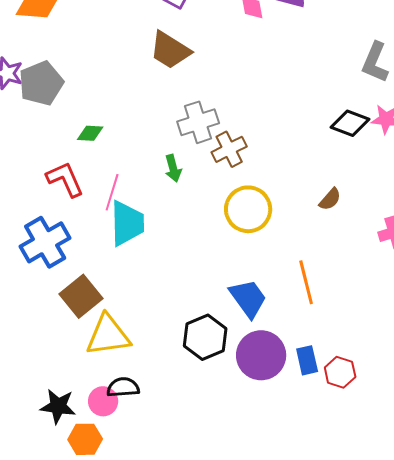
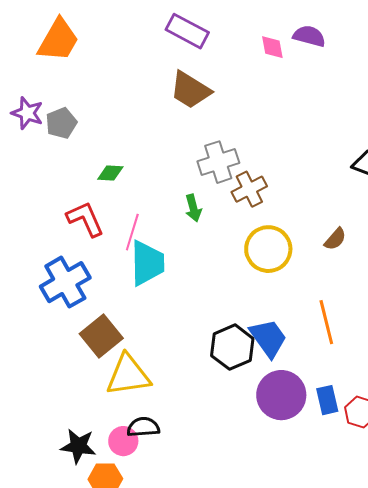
gray pentagon: (41, 83) -> (61, 123), size x0.7
brown semicircle: (330, 199) -> (335, 239), moved
black hexagon: (205, 337) -> (232, 347), moved

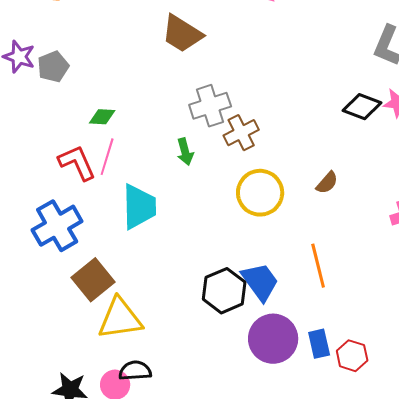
pink line: (132, 232) -> (107, 157), moved

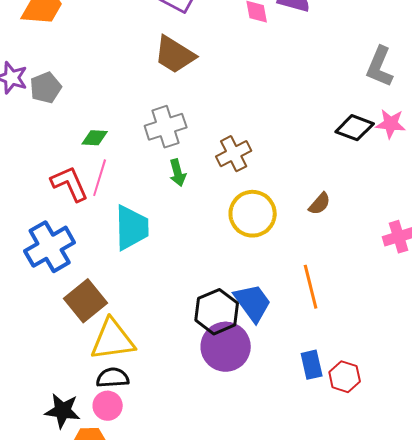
gray cross: (210, 106) -> (166, 127), moved
purple circle: (273, 339) -> (226, 347), moved
black semicircle: (135, 371) -> (113, 378), moved

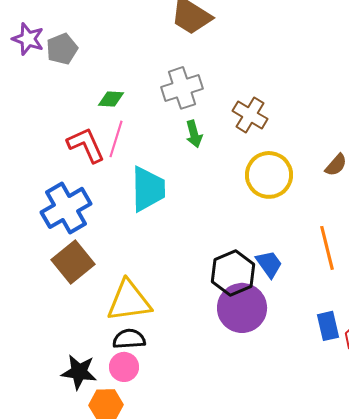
brown cross: (234, 154) -> (250, 115), turned -32
brown square: (86, 301) -> (73, 262), moved
blue trapezoid: (253, 303) -> (269, 264), size x0.7

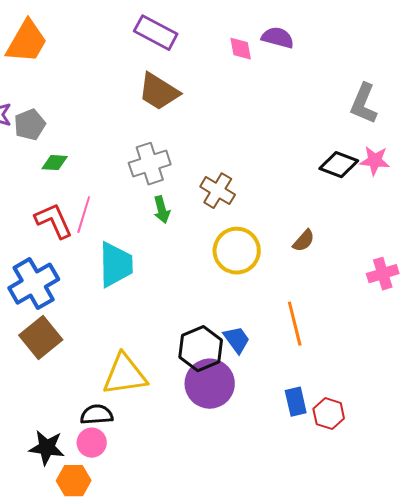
green diamond: (111, 99) -> (55, 163), moved
yellow triangle: (129, 301) -> (125, 375), moved

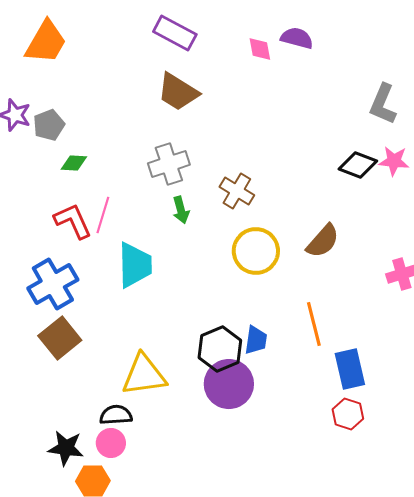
brown semicircle: (304, 241) -> (323, 241), size x1.5
blue trapezoid: (237, 340) -> (256, 340), turned 44
blue rectangle: (296, 402) -> (350, 369), moved, size x1.4

